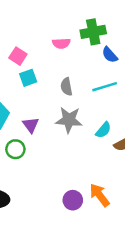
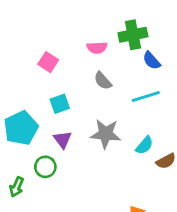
cyan square: (28, 78) -> (60, 104), moved
gray semicircle: (66, 87) -> (103, 81), moved, turned -30

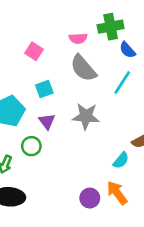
gray semicircle: (103, 81) -> (83, 68), size x1.6
cyan line: (146, 96) -> (122, 82), turned -40
cyan semicircle: (144, 145) -> (121, 160), moved

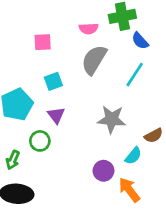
pink square: (34, 51) -> (43, 42), turned -36
gray semicircle: (83, 68) -> (94, 60), turned 72
gray star: (86, 116) -> (112, 119), moved
purple circle: (90, 198) -> (103, 171), moved

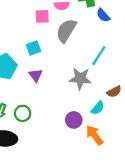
pink square: (43, 42) -> (42, 16), moved
cyan line: (135, 75) -> (99, 56), moved
green circle: (40, 141) -> (23, 113), moved

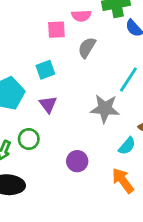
gray semicircle: (66, 31) -> (87, 48), size x0.7
green circle: (23, 113) -> (29, 139), moved
purple circle: (74, 120) -> (77, 161), moved

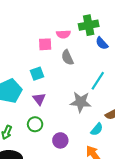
gray semicircle: (87, 48) -> (67, 57), turned -56
green circle: (29, 139) -> (35, 124), moved

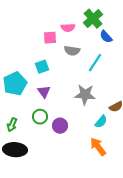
green cross: (89, 25) -> (93, 19), turned -30
gray semicircle: (67, 57) -> (72, 51), turned -56
cyan line: (98, 81) -> (95, 63), moved
purple circle: (60, 140) -> (60, 126), moved

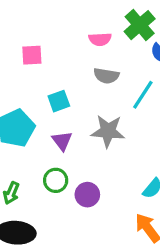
pink square: (50, 38) -> (32, 55), moved
gray star: (85, 95) -> (108, 131), moved

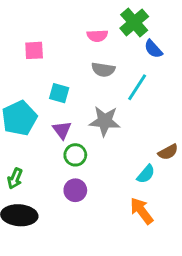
cyan square: (59, 101) -> (59, 93), turned 36
green circle: (56, 180) -> (75, 155), moved
purple circle: (87, 195) -> (75, 190), moved

